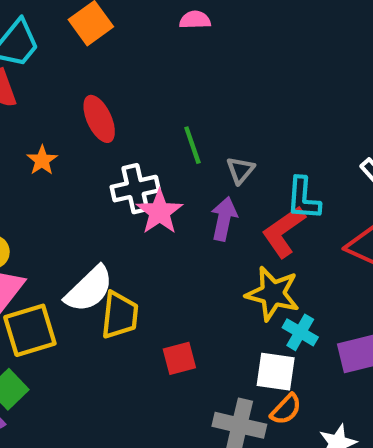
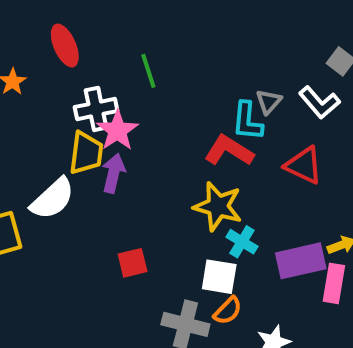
gray triangle: (240, 170) -> (269, 102), moved
purple arrow: (224, 219) -> (114, 173), moved
red L-shape: (284, 232) -> (229, 151), turned 66
yellow trapezoid: (120, 315) -> (86, 153), moved

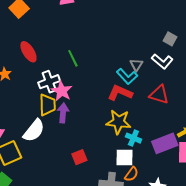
cyan L-shape: (247, 121) -> (127, 76), turned -40

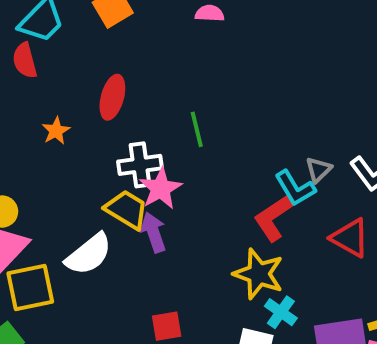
red ellipse: (28, 52) -> (112, 97), turned 35
red L-shape: (120, 93) -> (274, 217), turned -70
yellow trapezoid: (47, 105) -> (127, 210), turned -70
purple arrow: (63, 113) -> (153, 232), turned -36

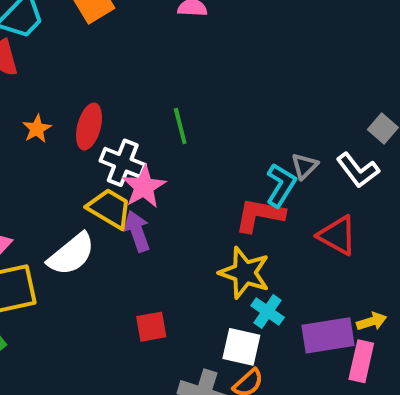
red ellipse: (112, 97) -> (89, 126), moved
white cross: (140, 165) -> (123, 163), turned 30
cyan L-shape: (295, 188) -> (281, 185), turned -117
red L-shape: (274, 217) -> (260, 215), turned 45

